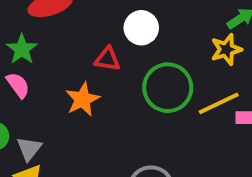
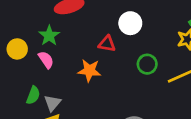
green circle: (168, 88) -> (147, 64), size x0.6
orange star: (83, 99) -> (89, 70), turned 30

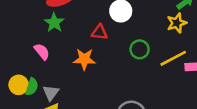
green star: (49, 36) -> (54, 23), moved
yellow circle: (17, 49) -> (19, 85), moved

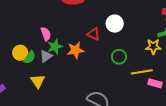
green star: (54, 23) -> (55, 47), moved
orange star: (84, 59) -> (75, 50), turned -30
gray triangle: (51, 93) -> (46, 56), moved

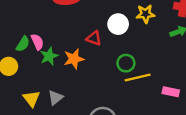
yellow star: (153, 47) -> (145, 14), moved
gray triangle: (46, 56) -> (55, 98), moved
green semicircle: (30, 57) -> (23, 44), moved
yellow line: (142, 72) -> (138, 77), moved

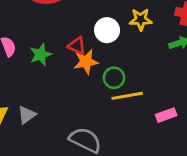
green star: (49, 56) -> (41, 55), moved
orange star: (74, 59) -> (86, 62), moved
pink rectangle: (171, 92) -> (166, 115), turned -35

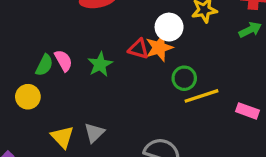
orange star: (86, 62) -> (159, 48), moved
pink rectangle: (166, 115) -> (247, 111), turned 48

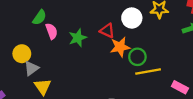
orange star: (159, 48) -> (120, 47), moved
green semicircle: (44, 65) -> (39, 17), moved
gray triangle: (94, 133) -> (31, 68), moved

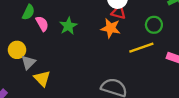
red triangle: (107, 31) -> (119, 12), moved
orange star: (120, 47) -> (111, 28), turned 30
green circle: (137, 57) -> (154, 25), moved

